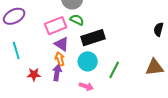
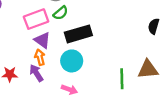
green semicircle: (77, 20) -> (61, 13), turned 112
green line: (114, 70) -> (122, 79), moved, turned -30
purple arrow: (57, 73) -> (36, 73), turned -42

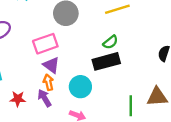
green semicircle: (61, 13) -> (110, 42), moved
black rectangle: (78, 34) -> (106, 61), moved

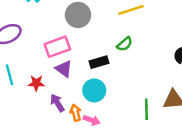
black rectangle: (106, 61) -> (99, 62), moved, size x0.7
orange arrow: (48, 82) -> (76, 113), moved
red star: (18, 99) -> (36, 83), moved

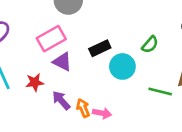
green semicircle: (125, 44) -> (150, 44), moved
cyan circle: (94, 90) -> (122, 66), moved
green line: (146, 109) -> (160, 92), turned -66

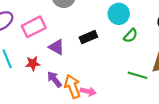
pink rectangle: (51, 39) -> (34, 27), moved
cyan circle: (122, 66) -> (119, 14), moved
orange arrow: (83, 108) -> (72, 86), size x1.5

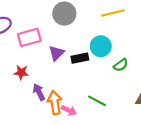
cyan circle: (119, 14) -> (101, 46), moved
purple triangle: (57, 47) -> (57, 53), moved, turned 35
green line: (138, 75) -> (97, 101), moved

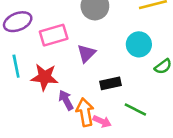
black rectangle: (80, 58) -> (111, 83), moved
red star: (21, 73) -> (45, 77), size x1.5

